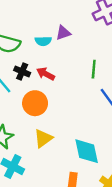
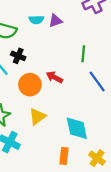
cyan semicircle: (43, 41) -> (36, 20), moved
red arrow: (46, 74) -> (54, 77), moved

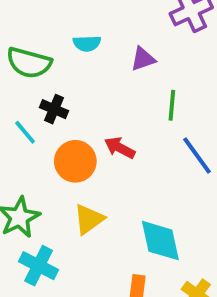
purple triangle: (56, 21) -> (143, 59), moved

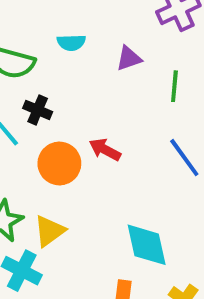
green line: (172, 105) -> (174, 86), moved
yellow triangle: (89, 219) -> (49, 231), moved

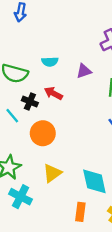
red arrow: (105, 150) -> (53, 93), moved
yellow triangle: (49, 231) -> (52, 173), moved

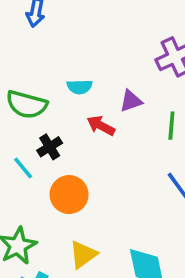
red arrow: (53, 93) -> (101, 126), moved
black cross: (30, 102) -> (50, 147), turned 35

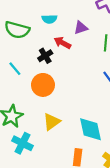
black cross: (50, 147) -> (45, 56), moved

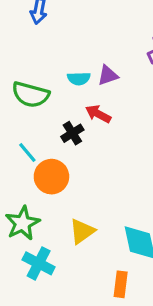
purple triangle: (81, 28) -> (108, 75), moved
orange circle: (43, 85) -> (51, 177), moved

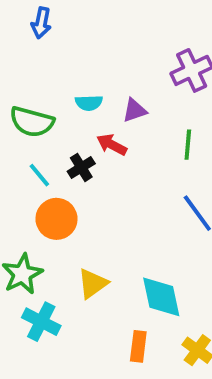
purple triangle: (108, 75) -> (135, 110), moved
cyan line: (27, 152) -> (39, 175), moved

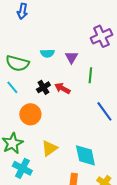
purple triangle: (135, 110) -> (71, 57), turned -40
red arrow: (112, 145) -> (62, 88), moved
green line: (188, 145) -> (90, 75), moved
cyan line: (39, 175) -> (12, 87), moved

